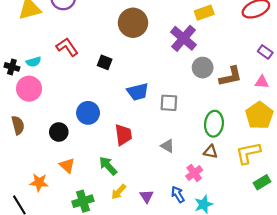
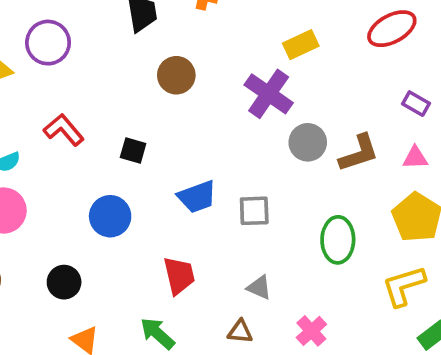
brown circle: (133, 23) -> (176, 75), size x0.7
blue circle: (88, 113) -> (110, 216), moved
brown triangle: (211, 152) -> (240, 332), moved

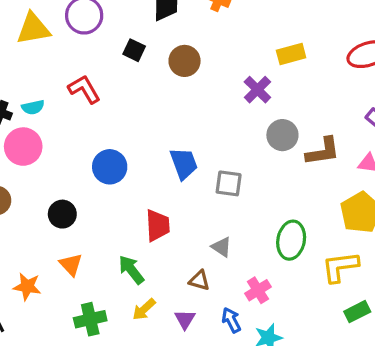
purple cross: (269, 94) -> (257, 90), size x0.7
black square: (133, 151) -> (134, 50), moved
blue trapezoid: (197, 197) -> (184, 164), turned -100
green ellipse: (338, 240) -> (291, 240), moved

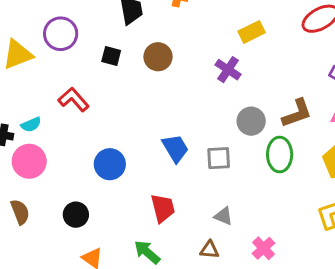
gray circle: (282, 135) -> (251, 121), moved
green ellipse: (291, 240) -> (280, 155), moved

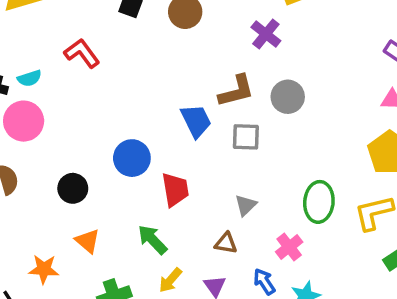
brown L-shape: (297, 113) -> (236, 91), moved
green ellipse: (280, 155) -> (319, 202), moved
blue circle: (110, 164) -> (132, 158), moved
gray triangle: (223, 216) -> (246, 205), turned 48

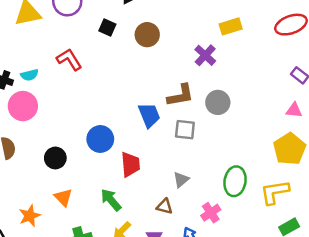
orange star: (44, 269) -> (30, 216), turned -30

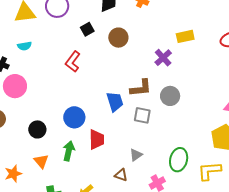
black square: (107, 28) -> (87, 29), turned 32
red L-shape: (69, 59) -> (73, 62), moved, turned -115
cyan semicircle: (29, 75) -> (24, 46), moved
green arrow: (111, 200) -> (69, 151), moved, turned 48

